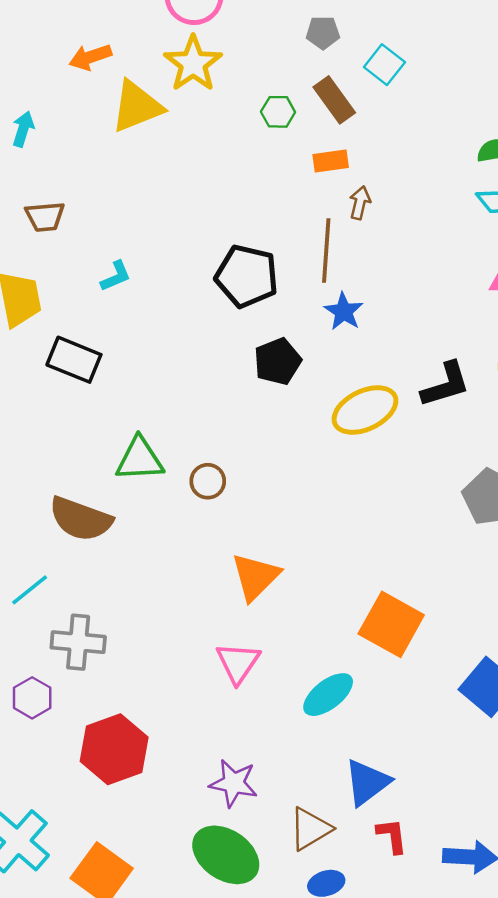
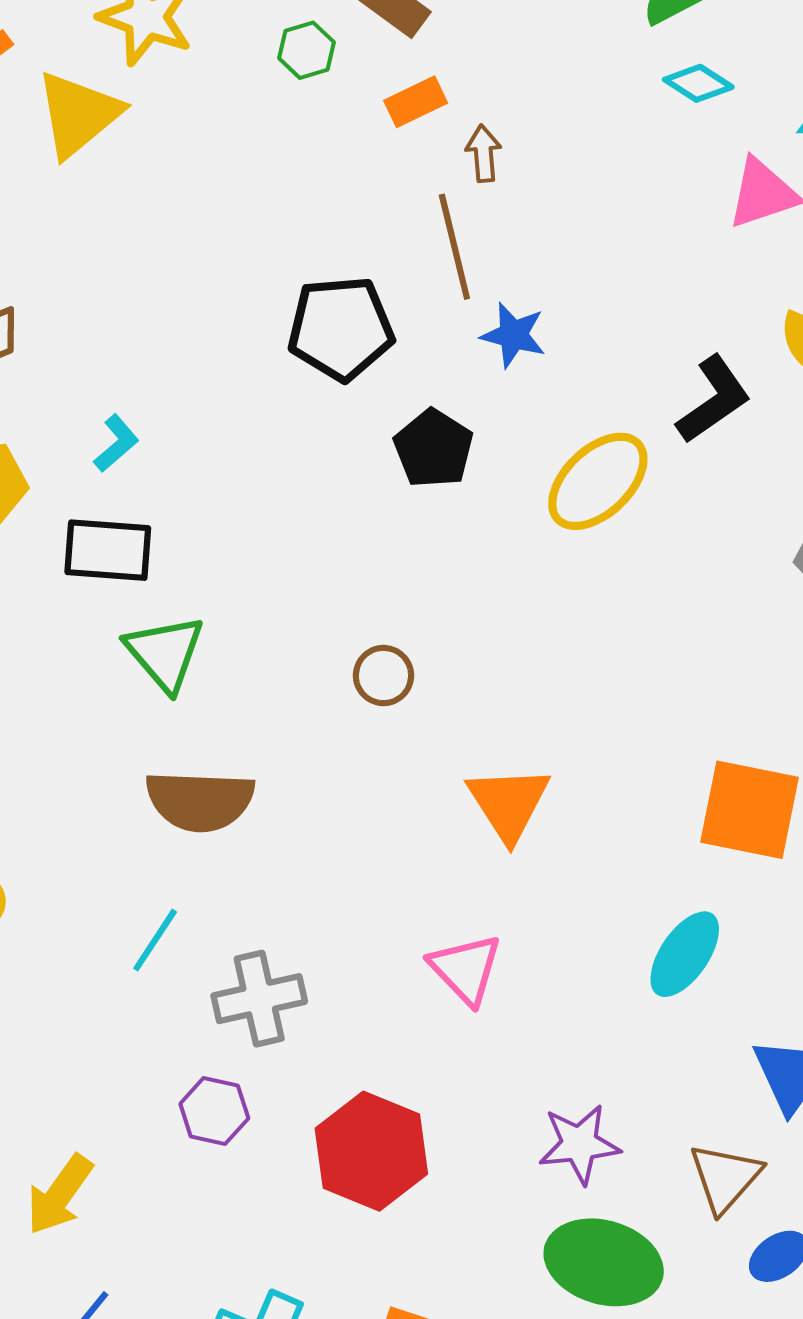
cyan L-shape: (116, 276) -> (116, 443), moved
green triangle: (140, 459) -> (165, 653), moved, turned -50
pink triangle: (238, 663) -> (466, 969), moved

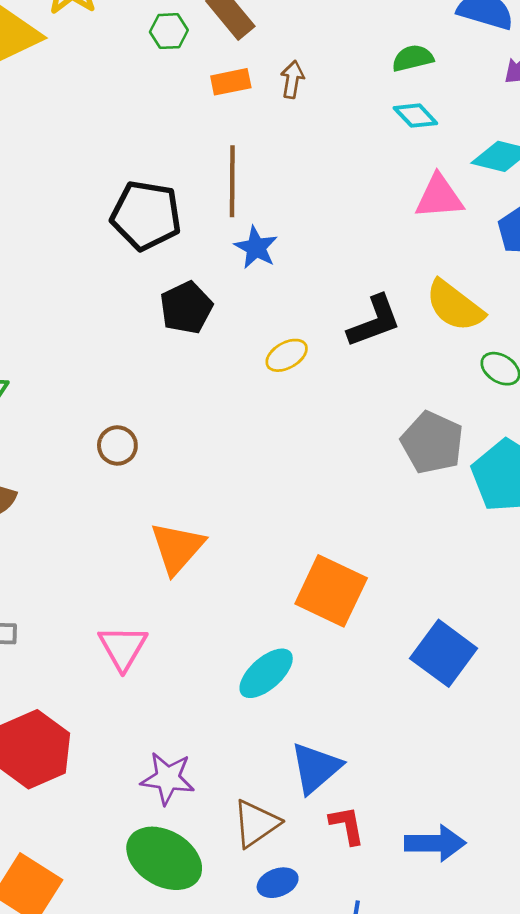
brown arrow: (484, 153) -> (292, 79), moved
yellow ellipse: (598, 481) -> (287, 355), size x0.6

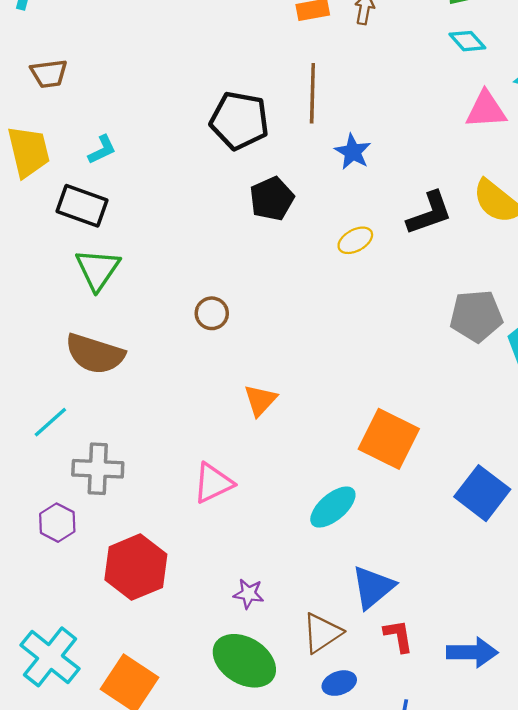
blue star: (256, 248) -> (353, 152), moved
gray pentagon: (432, 443) -> (476, 316), turned -30
orange triangle: (177, 548) -> (260, 400), size x0.7
pink triangle: (123, 647) -> (213, 483), turned 33
purple star: (168, 778) -> (249, 594), size x0.7

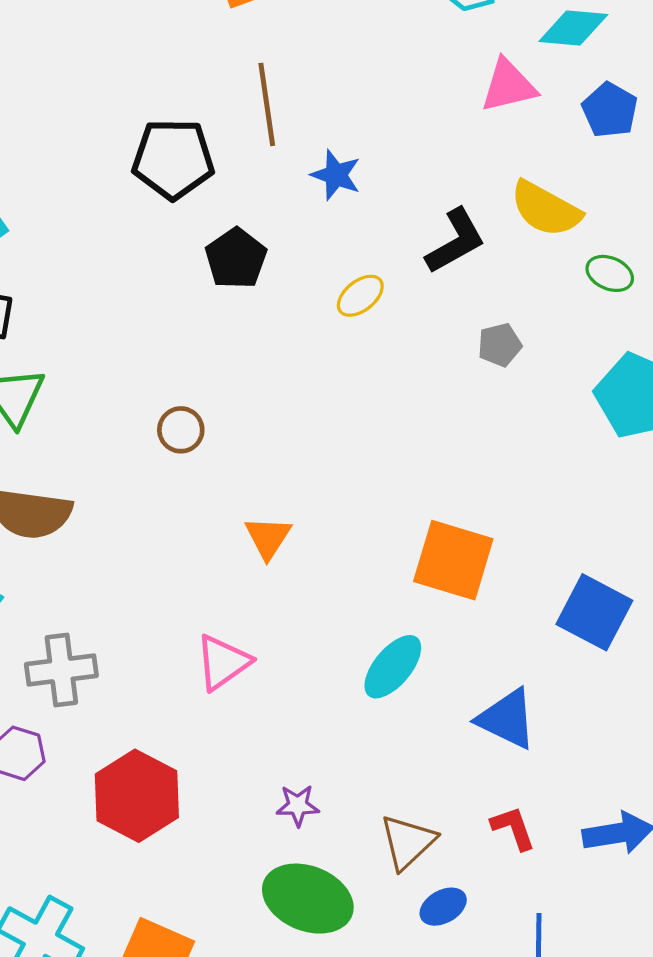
gray pentagon: (476, 316) -> (500, 345), moved, size x0.6
blue triangle: (373, 587) -> (507, 719), moved, turned -45

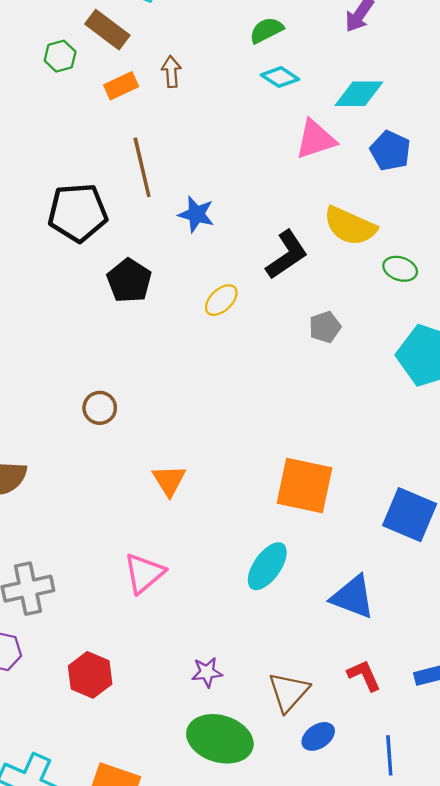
red hexagon: (137, 796) -> (90, 675), size x0.7

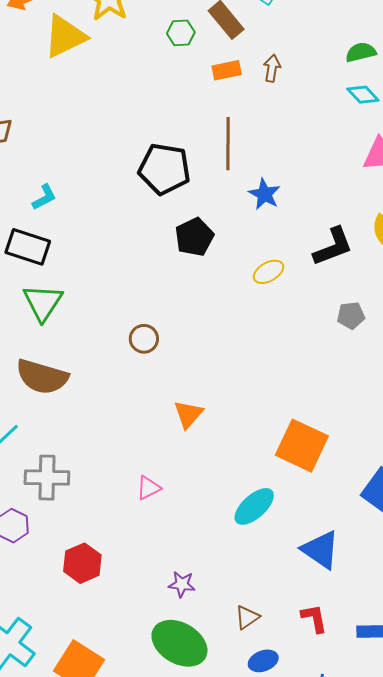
pink triangle: (144, 573) -> (148, 488), size x0.7
brown triangle: (289, 692) -> (247, 617), size x0.7

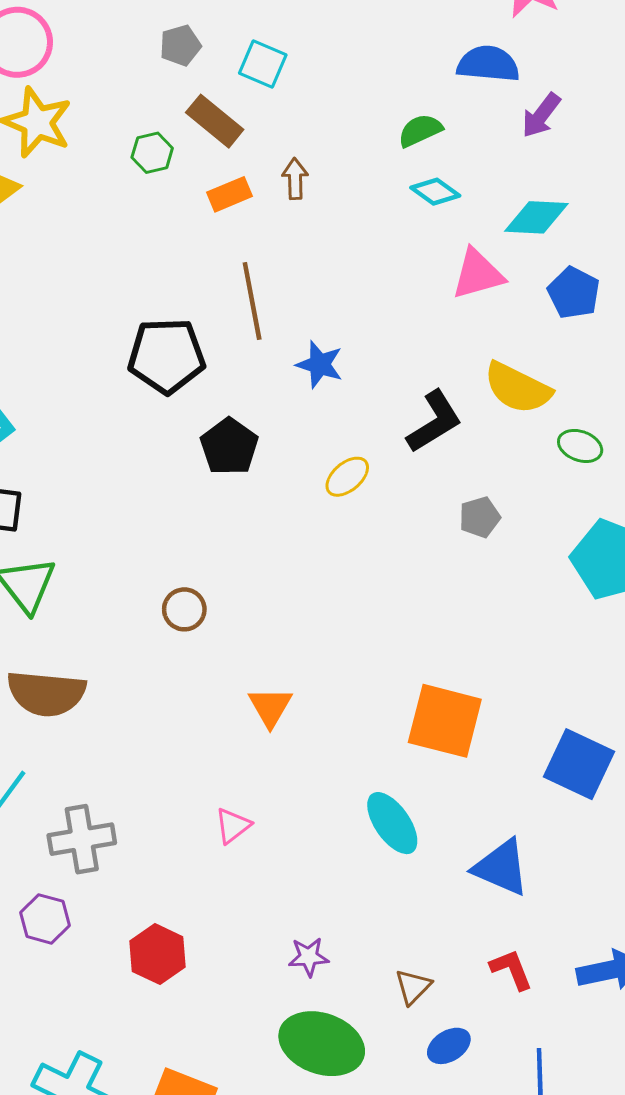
cyan ellipse: (254, 506) -> (392, 823), turned -72

